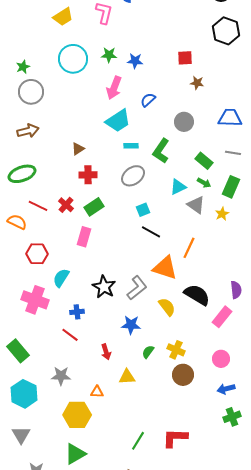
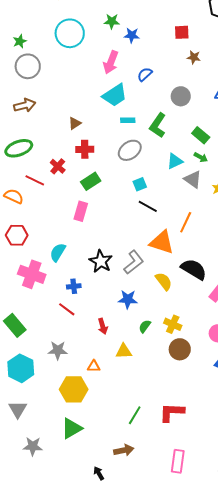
green star: (109, 55) -> (112, 21), moved
red cross: (66, 205) -> (58, 166), moved
red hexagon: (37, 254) -> (17, 235), moved

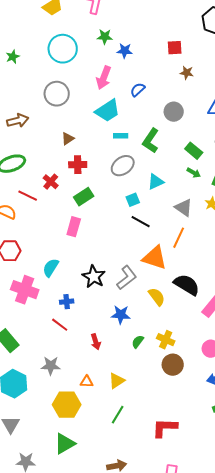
gray circle: (28, 66) -> (57, 94), moved
cyan triangle: (175, 161) -> (156, 182), moved
gray triangle: (193, 179) -> (184, 208), moved
yellow triangle: (124, 351) -> (117, 381), moved, turned -30
green line: (135, 415) -> (118, 415), moved

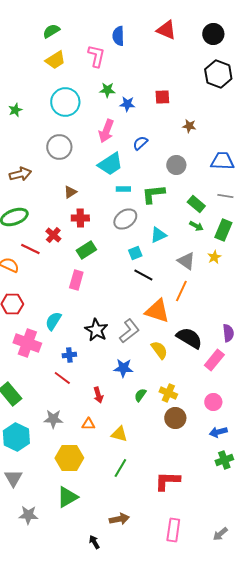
red square: (175, 48) -> (162, 97), moved
green L-shape: (151, 141) -> (153, 194), turned 50
yellow triangle: (117, 381) -> (119, 434), turned 48
orange triangle: (87, 382) -> (88, 424), moved

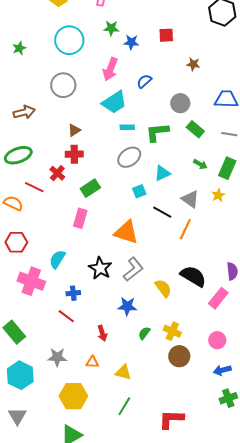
green rectangle: (196, 204) -> (195, 129), moved
red cross: (80, 218) -> (74, 154), moved
black line: (143, 275) -> (162, 212), moved
orange triangle: (157, 311) -> (126, 232), moved

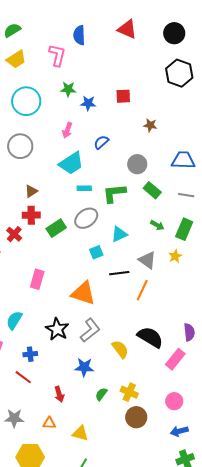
pink arrow: (110, 69) -> (67, 130), size x0.7
green rectangle: (90, 188) -> (56, 228), moved
black line: (162, 212) -> (119, 273), turned -36

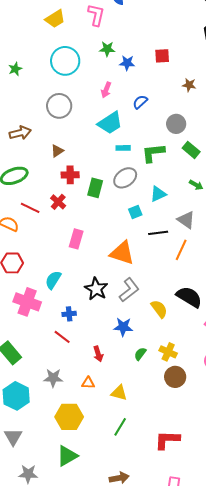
brown triangle: (31, 191) -> (57, 151), moved
green rectangle: (56, 228) -> (95, 188), turned -42
red cross: (14, 234) -> (58, 202), moved

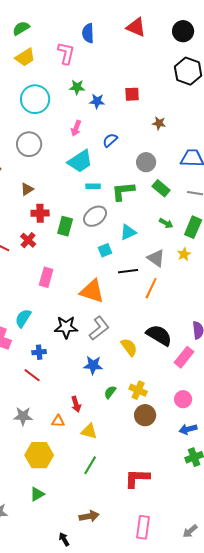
black star: (96, 289) -> (66, 327), turned -30
red arrow: (98, 354) -> (76, 404), moved
green triangle: (67, 456) -> (37, 494), size x0.7

